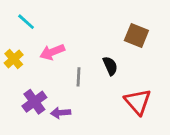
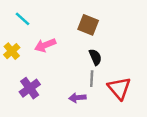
brown square: (136, 36) -> (88, 25), moved
gray line: (78, 77) -> (92, 79), moved
purple arrow: (61, 113) -> (77, 98), moved

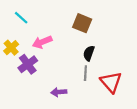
black semicircle: (95, 57) -> (89, 53), turned -136
purple cross: (30, 88) -> (28, 64), moved
purple arrow: (77, 98) -> (59, 92), moved

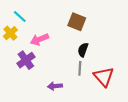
yellow cross: (11, 48) -> (10, 33), moved

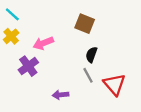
cyan line: (20, 17) -> (12, 14), moved
gray line: (80, 68) -> (88, 75), turned -32

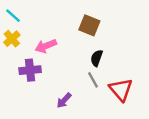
purple cross: (28, 66) -> (30, 70), turned 30
purple arrow: (60, 95) -> (64, 100), turned -42

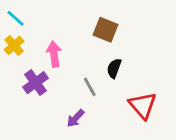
pink arrow: (46, 46) -> (54, 54), turned 105
purple cross: (30, 70) -> (36, 83), turned -30
gray line: (93, 80) -> (90, 87), moved

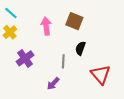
pink arrow: (54, 54) -> (46, 26), moved
gray line: (90, 87) -> (63, 61), turned 32

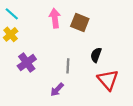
pink arrow: (46, 26) -> (55, 18), moved
black semicircle: (80, 48) -> (96, 55), moved

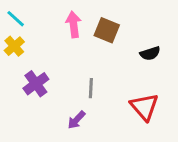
black semicircle: (96, 55) -> (150, 53), moved, turned -128

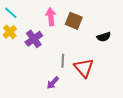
purple cross: (36, 84) -> (34, 39), moved
red triangle: (144, 107) -> (84, 68), moved

